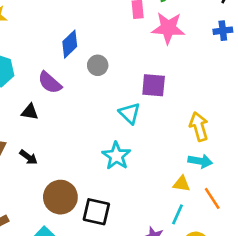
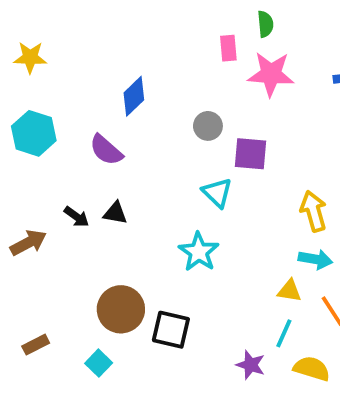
gray circle: (98, 65) -> (208, 126), moved
black triangle: (30, 112) -> (115, 213), moved
black arrow: (28, 157) -> (76, 217), moved

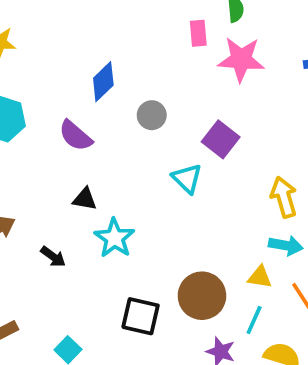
gray circle: (208, 126) -> (152, 115), moved
purple square: (251, 154) -> (221, 139), turned 33
black arrow: (76, 217) -> (53, 257), moved
cyan star: (199, 252) -> (115, 238), moved
brown circle: (121, 309) -> (202, 296), moved

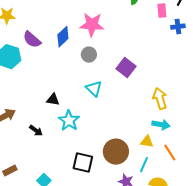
pink rectangle: (198, 33) -> (162, 11), moved
pink star: (241, 59) -> (92, 25), moved
purple semicircle: (75, 136) -> (32, 40), moved
cyan triangle: (187, 178) -> (94, 89), moved

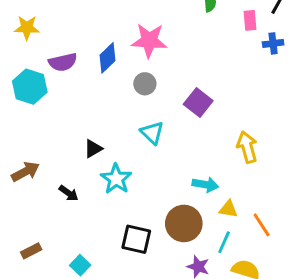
purple semicircle: (32, 40) -> (63, 62), turned -54
black triangle: (53, 100) -> (93, 149), turned -40
cyan arrow: (161, 125) -> (205, 185), moved

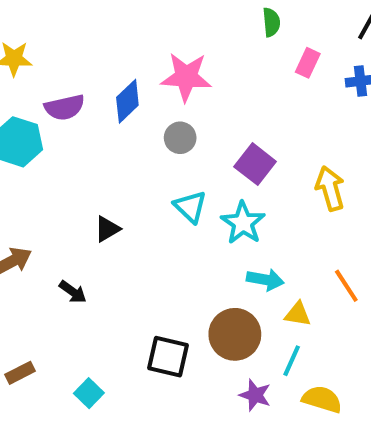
pink rectangle: (250, 20) -> (308, 63), moved, turned 30
yellow arrow: (247, 147) -> (330, 188), moved
cyan star: (116, 179) -> (243, 223), moved
orange line: (262, 225) -> (346, 286), moved

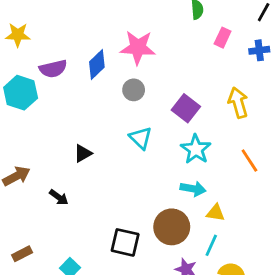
yellow arrow: (330, 188) -> (238, 103), moved
cyan star: (243, 223) -> (196, 149), moved
orange line: (346, 286) -> (249, 161), moved

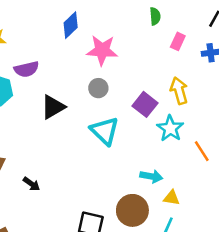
blue diamond: (97, 64) -> (71, 25), moved
yellow arrow: (238, 103) -> (179, 91), moved
cyan triangle: (141, 138) -> (105, 131), size x1.4
cyan star: (196, 149) -> (170, 128), moved
black triangle: (83, 153) -> (53, 107), moved, size x1.5

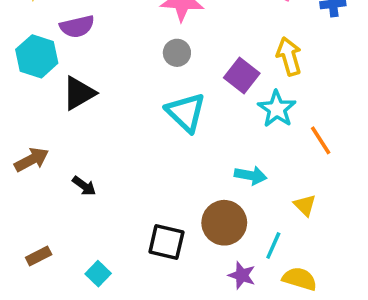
black triangle: (53, 107) -> (79, 93), moved
yellow triangle: (171, 198) -> (305, 205), moved, turned 36

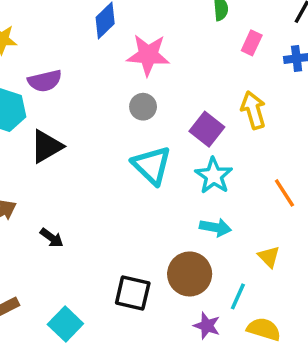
cyan star: (277, 109) -> (214, 176), moved
cyan square: (98, 274) -> (65, 324), size x1.4

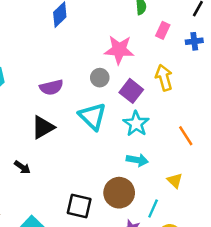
pink star: (148, 55) -> (119, 50), moved
purple semicircle: (45, 81) -> (51, 87), moved
gray circle: (143, 107) -> (100, 78), moved
black triangle: (46, 146) -> (43, 127), moved

